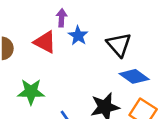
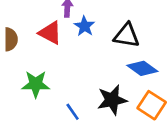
black triangle: (119, 45) -> (127, 35), turned -40

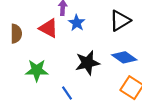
black triangle: (127, 35) -> (120, 21), moved, turned -40
black star: (112, 100) -> (88, 63), moved

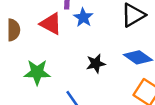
black star: (88, 63) -> (96, 64), size x0.7

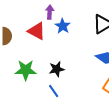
black star: (96, 64) -> (57, 69), moved

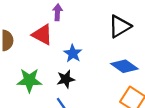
blue star: (63, 26) -> (73, 53), moved

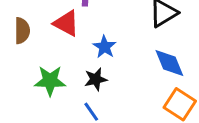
blue diamond: (124, 66) -> (169, 63), turned 32

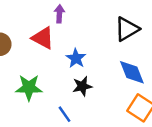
black star: (96, 79) -> (82, 86), moved

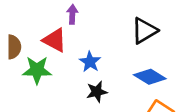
blue diamond: (132, 72) -> (150, 77), turned -36
green star: (29, 88) -> (37, 70), moved

